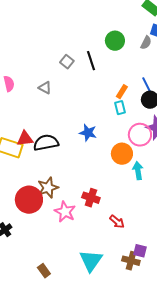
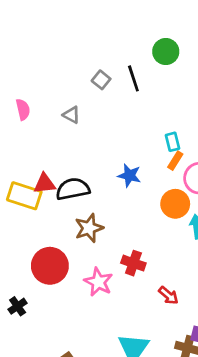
orange rectangle: (122, 92) -> (175, 161), moved
brown star: (48, 188) -> (89, 228), moved

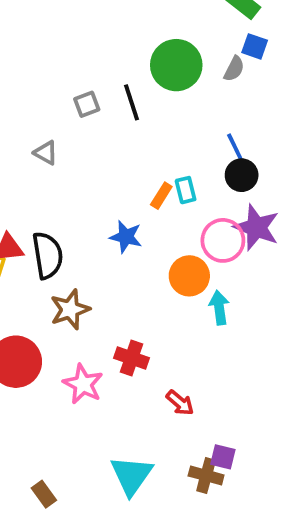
green circle: (166, 52) -> (176, 65), size x1.4
gray square: (101, 80) -> (87, 104), turned 30
orange rectangle: (175, 161) -> (161, 196), moved
black semicircle: (73, 189) -> (48, 255), turned 92

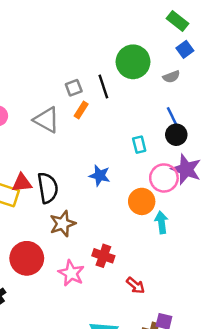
blue square: (255, 46) -> (185, 49), turned 35
gray semicircle: (234, 69) -> (171, 77), moved, turned 42
gray triangle: (46, 153) -> (47, 120), size x1.6
orange rectangle: (161, 196) -> (81, 110), moved

